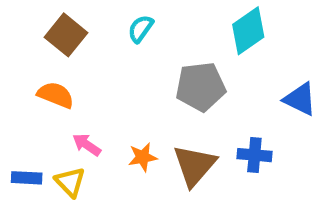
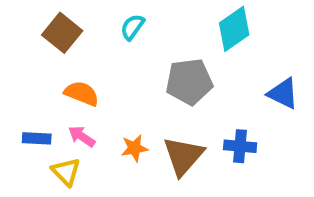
orange semicircle: (56, 95) -> (82, 93), moved
blue rectangle: (27, 178) -> (37, 138), moved

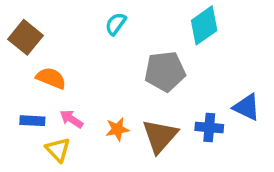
brown square: (62, 33) -> (26, 37), moved
orange semicircle: (82, 93) -> (51, 78), moved
blue triangle: (283, 93) -> (247, 107), moved

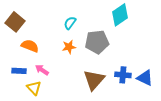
cyan semicircle: (116, 24) -> (70, 23), moved
blue triangle: (247, 107) -> (145, 78), moved
orange star: (117, 129) -> (69, 47), moved

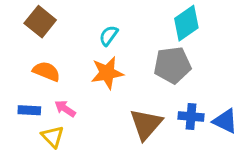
brown square: (15, 22) -> (40, 22), moved
gray pentagon: (97, 42) -> (172, 65), moved
orange star: (69, 47) -> (107, 73), size x1.5

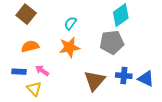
orange semicircle: (46, 71) -> (30, 46), turned -36

